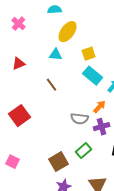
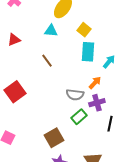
yellow square: (89, 54) -> (84, 30), turned -32
cyan rectangle: (93, 76) -> (88, 52), turned 54
green rectangle: (84, 151) -> (79, 117), moved

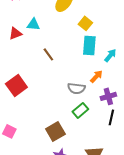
cyan triangle: (51, 31) -> (33, 24), moved
purple cross: (97, 103) -> (108, 96), moved

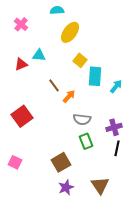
yellow square: (85, 23) -> (80, 60), moved
orange arrow: (96, 76) -> (69, 96), moved
green rectangle: (80, 110) -> (86, 141), turned -70

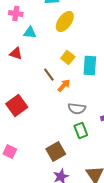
pink cross: (21, 24) -> (16, 14), turned -32
cyan triangle: (39, 55) -> (30, 33), moved
yellow square: (80, 60) -> (68, 58), moved
red triangle: (21, 64) -> (16, 54), turned 40

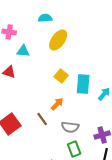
brown line: (49, 75) -> (42, 119), moved

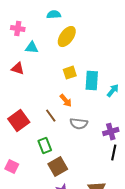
yellow square: (61, 76) -> (70, 73), turned 32
orange arrow: (57, 104) -> (66, 101), turned 96
green rectangle: (74, 149) -> (45, 146), moved

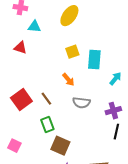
cyan arrow: (113, 91) -> (115, 79), moved
brown line: (51, 116) -> (46, 99), moved
brown square: (58, 167) -> (60, 146), turned -36

